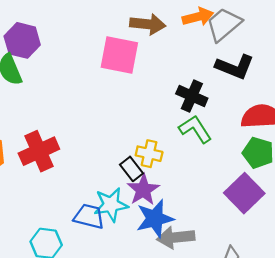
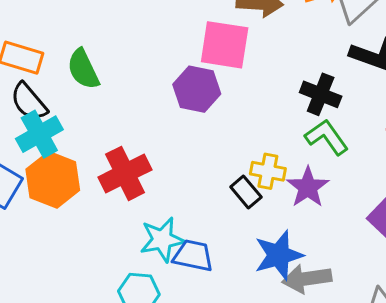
purple hexagon: (22, 40) -> (197, 89), moved
purple star: (143, 190) -> (308, 187), moved
cyan star: (111, 205) -> (162, 240), moved

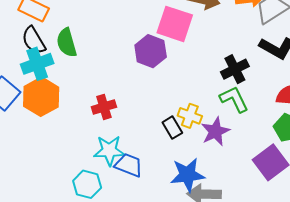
green semicircle: (83, 69) -> (67, 43), moved
black cross: (321, 94) -> (235, 69), turned 32
red cross: (125, 173) -> (104, 107), moved, size x0.7

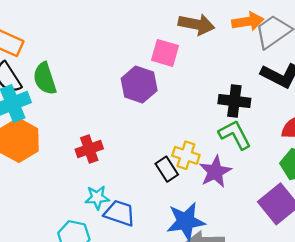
pink square: (175, 24) -> (165, 53), size x0.7
black cross: (235, 69) -> (234, 101), turned 36
cyan star: (109, 150) -> (97, 198), size x0.7

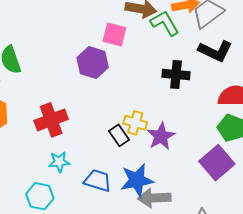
green L-shape: (235, 135) -> (165, 23), moved
red cross: (89, 149) -> (51, 120), size x1.4
blue trapezoid: (120, 213) -> (98, 181), moved

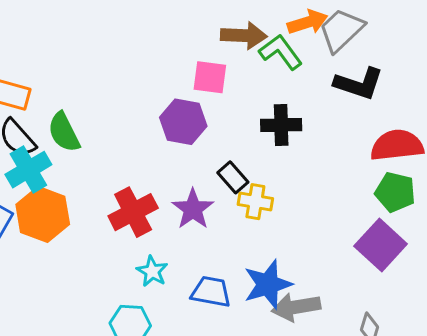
black cross: (176, 74) -> (281, 125), moved
black rectangle: (119, 135) -> (233, 177), moved
purple star: (161, 136) -> (193, 209), moved
cyan star: (59, 162) -> (152, 271), turned -30

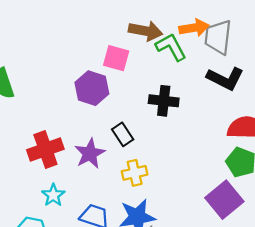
gray trapezoid: (341, 30) -> (218, 37), turned -48
yellow cross: (255, 202) -> (135, 173), moved, turned -30

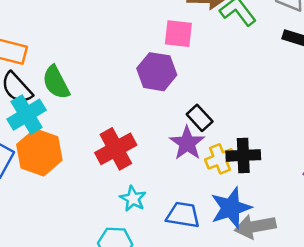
black cross: (164, 101) -> (243, 155), moved
purple star: (90, 153) -> (187, 143), moved

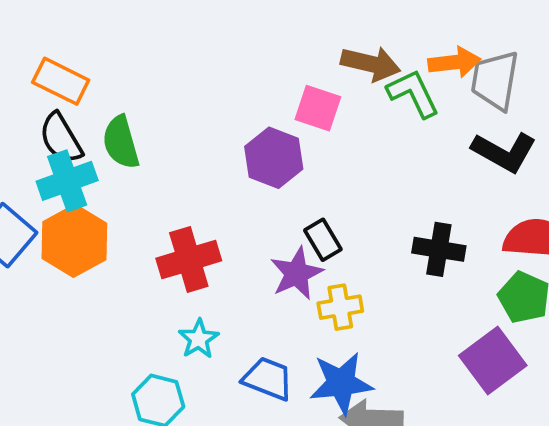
black cross: (243, 155) -> (439, 249), moved

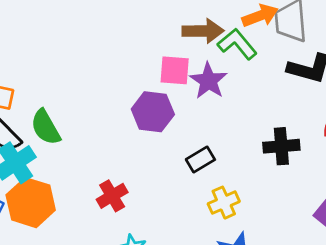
black rectangle: (323, 240) -> (200, 159), turned -76
red cross: (189, 260) -> (112, 196), size x0.7
purple star: (297, 273) -> (208, 81), moved

